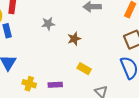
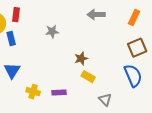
brown star: (74, 39) -> (81, 59), moved

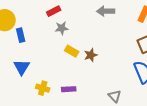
red rectangle: (16, 15) -> (54, 11), moved, turned 56
yellow rectangle: (88, 77) -> (72, 51), moved

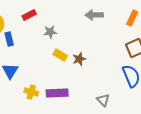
red rectangle: (54, 11) -> (29, 15), moved
purple rectangle: (69, 89) -> (57, 93), size x1.5

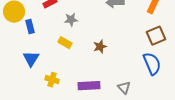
yellow rectangle: (60, 55) -> (65, 43), moved
purple rectangle: (57, 93) -> (89, 86), moved

